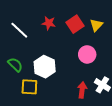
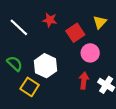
red square: (75, 24) -> (75, 33), moved
yellow square: (29, 87) -> (30, 87), turned 30
red arrow: (82, 90) -> (84, 81), moved

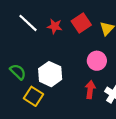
white line: (19, 27) -> (28, 23), moved
red square: (75, 33) -> (81, 23), moved

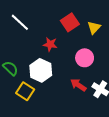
red star: (55, 26) -> (50, 44), moved
red arrow: (90, 90) -> (78, 85), turned -63

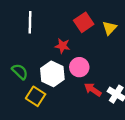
white line: (20, 22) -> (30, 22), turned 48
pink circle: (85, 58) -> (79, 67), moved

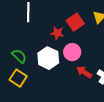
red square: (84, 22) -> (75, 22), moved
yellow square: (36, 96) -> (18, 78), moved

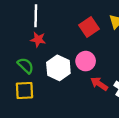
red star: (57, 33) -> (38, 40), moved
yellow square: (18, 78) -> (24, 91), turned -36

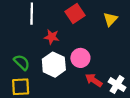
red square: (89, 27) -> (75, 14), moved
red star: (38, 40) -> (52, 37), moved

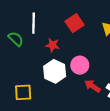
green semicircle: (22, 62) -> (16, 39), moved

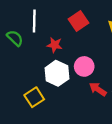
yellow square: (23, 92) -> (34, 97), moved, turned -30

